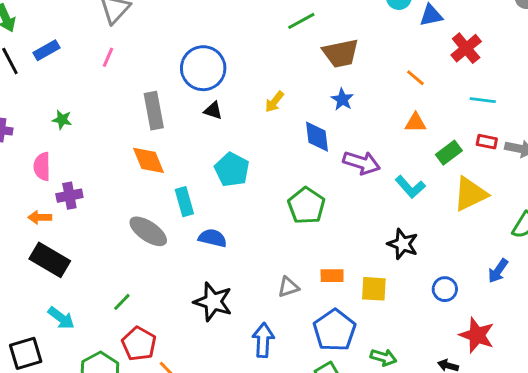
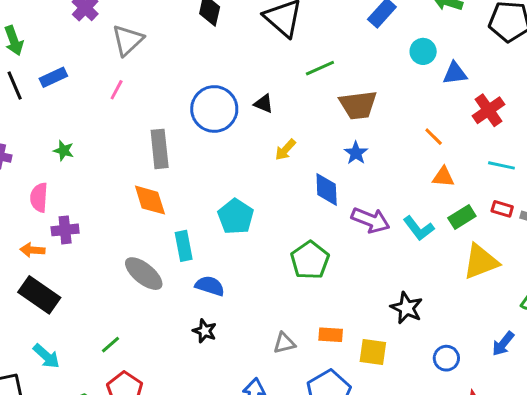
black triangle: (213, 111) -> (264, 104), moved
orange triangle: (415, 123) -> (443, 177), moved
cyan L-shape: (410, 187) -> (419, 228), moved
black star: (213, 302) -> (205, 331), moved, size x0.6

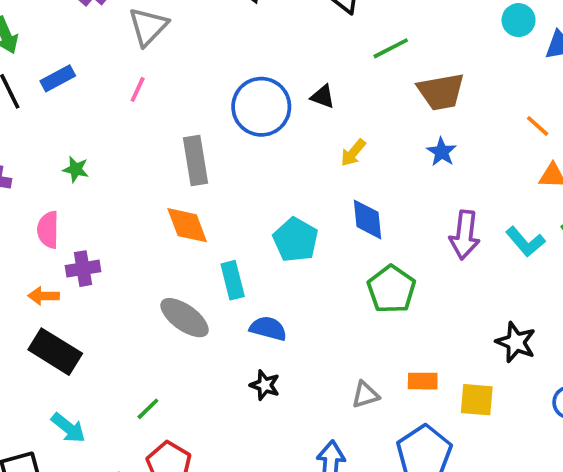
blue diamond: (327, 189) -> (367, 219), moved
purple arrow: (371, 220) -> (465, 235), turned 78

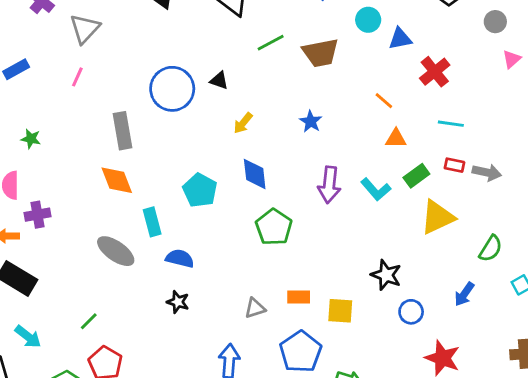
brown trapezoid: (441, 92) -> (321, 53), moved
black star: (516, 342) -> (386, 275), moved

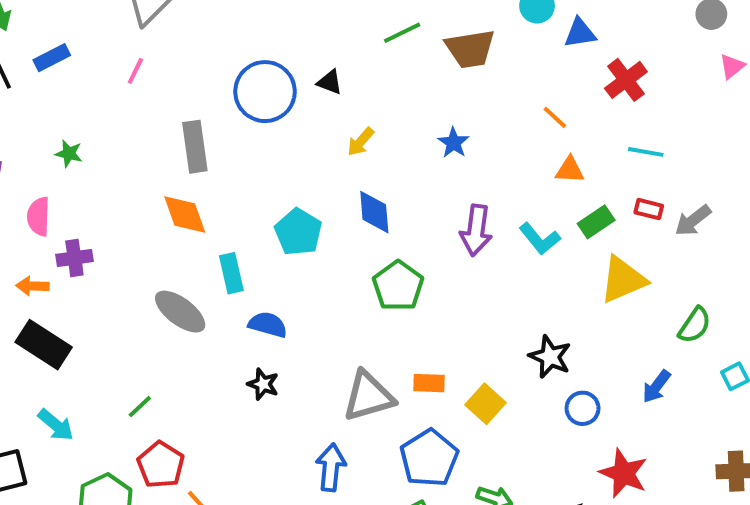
gray arrow: (487, 172) -> (693, 221), turned 128
gray triangle: (255, 308) -> (368, 396), size x1.8
yellow square: (340, 311) -> (485, 404), turned 36

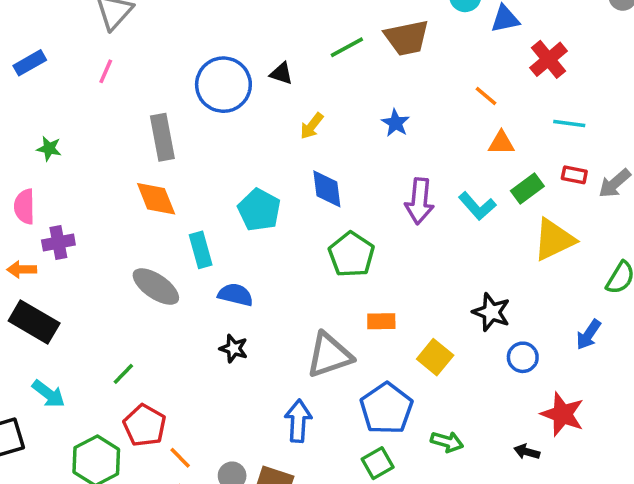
green line: (402, 33) -> (347, 47), moved
orange rectangle: (429, 383) -> (381, 321), moved

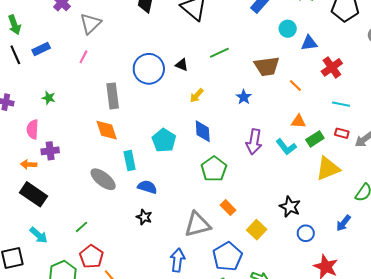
brown trapezoid: (407, 38) -> (267, 66), moved
orange triangle: (501, 143) -> (298, 121), moved
orange rectangle: (381, 321) -> (228, 208), turned 42

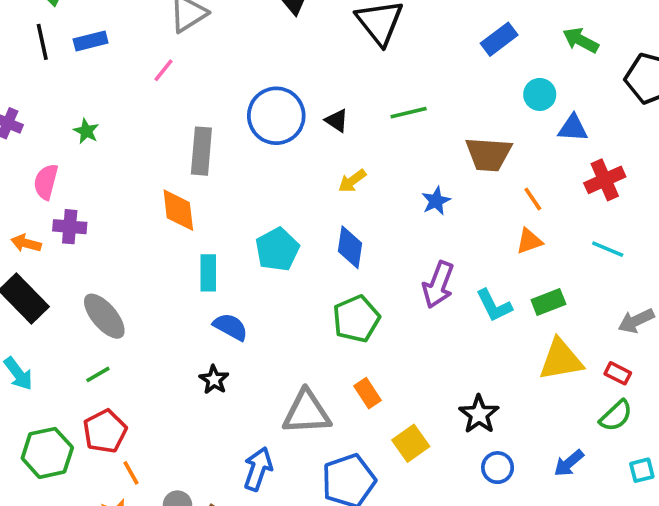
orange triangle: (298, 121) -> (529, 241), moved, turned -35
red rectangle: (342, 133) -> (618, 373), moved
gray ellipse: (103, 179) -> (104, 316), moved

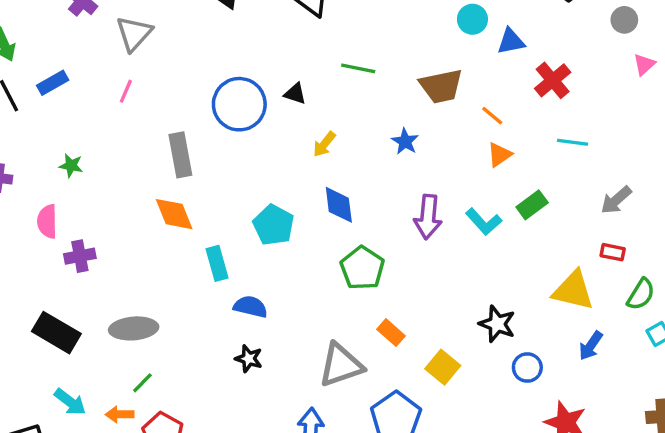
green line: (409, 113) -> (358, 68), turned 40
orange arrow: (26, 243) -> (120, 414), moved
gray ellipse: (104, 316) -> (134, 328), turned -39
yellow triangle: (561, 360) -> (573, 291), moved, turned 39
green semicircle: (616, 416) -> (641, 294), moved

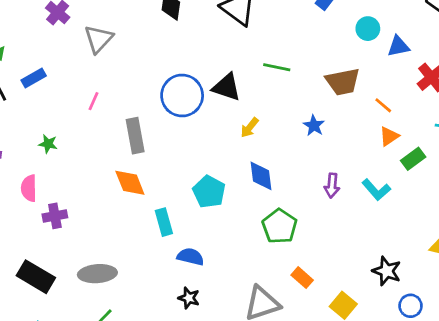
pink line: (126, 91) -> (93, 101), moved
black triangle: (295, 94) -> (227, 87), size x1.6
green rectangle: (532, 205) -> (413, 159), moved
purple arrow: (428, 217) -> (332, 186), size x0.7

